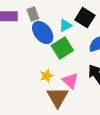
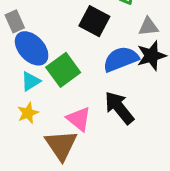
cyan triangle: (65, 25) -> (31, 81), moved
yellow star: (47, 76) -> (28, 113), moved

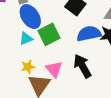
yellow star: (28, 113) -> (28, 67), moved

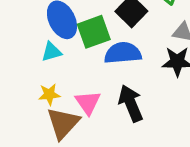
green square: (49, 34) -> (94, 32), moved
blue semicircle: (89, 34) -> (123, 53), moved

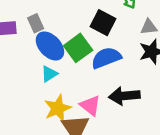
yellow star: (49, 94) -> (58, 108), size x1.5
black arrow: (131, 103) -> (124, 96), turned -56

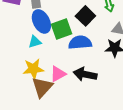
pink triangle: (90, 105) -> (58, 74), turned 36

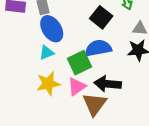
green square: (62, 29) -> (80, 63), moved
brown triangle: (42, 87) -> (95, 104), moved

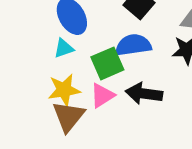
brown triangle: (95, 104) -> (69, 116), moved

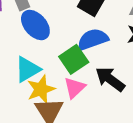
cyan triangle: (64, 48) -> (28, 69), moved, size x1.5
black arrow: (144, 94) -> (110, 79), turned 40

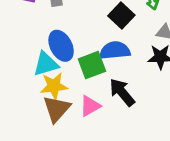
blue ellipse: (35, 25) -> (61, 46), moved
pink triangle: (75, 88) -> (90, 106), moved

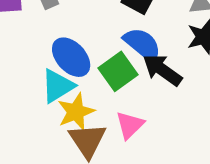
blue semicircle: (115, 50) -> (142, 44), turned 60
black arrow: (122, 92) -> (162, 70), moved

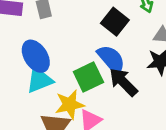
blue ellipse: (71, 57) -> (36, 56), moved
yellow star: (76, 112) -> (70, 105), moved

